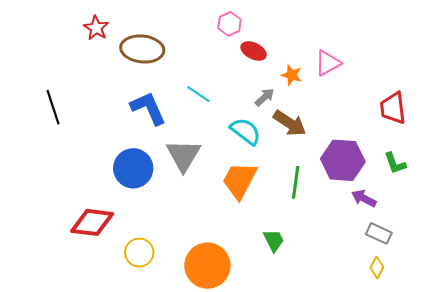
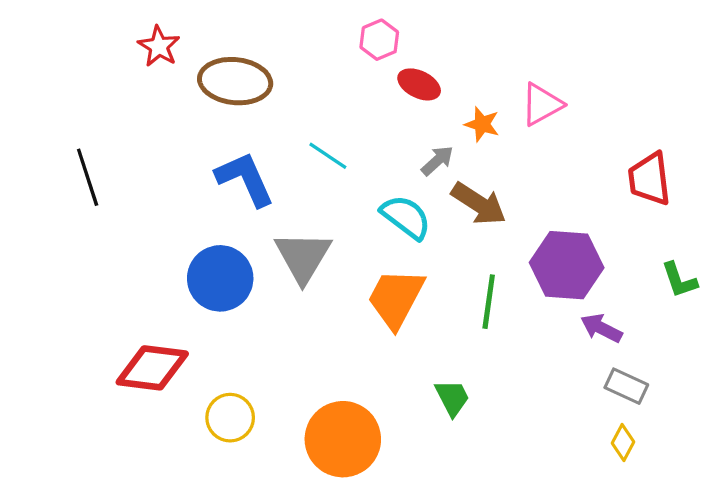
green L-shape: (395, 163) -> (679, 280), moved

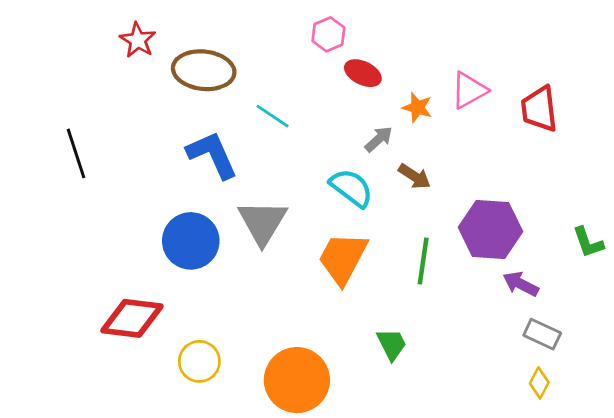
cyan line: (328, 156) -> (273, 116), moved
red trapezoid: (649, 179) -> (539, 109), moved
brown arrow: (479, 204) -> (415, 176), size x0.7

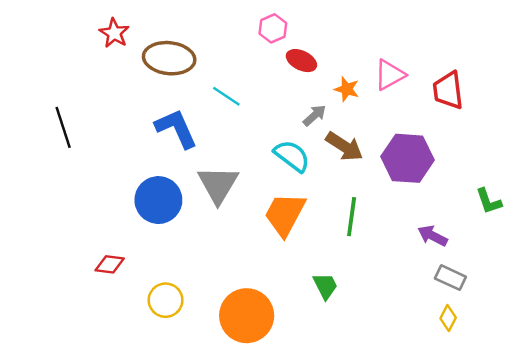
brown arrow: (415, 176) -> (344, 146), size x1.4
purple hexagon: (491, 229) -> (408, 158), moved
red diamond: (132, 318) -> (110, 264), size x0.6

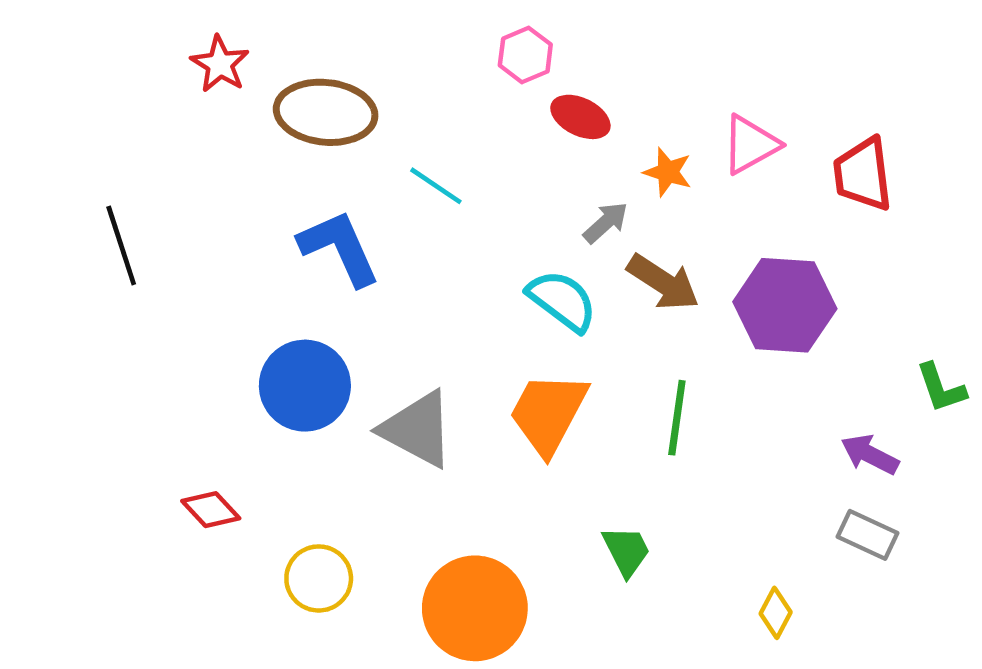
gray triangle: (218, 185) -> (417, 429), moved, turned -33
purple arrow: (433, 236) -> (870, 454), moved
red diamond: (110, 264) -> (211, 510), turned 40
yellow diamond: (448, 318) -> (776, 613), moved

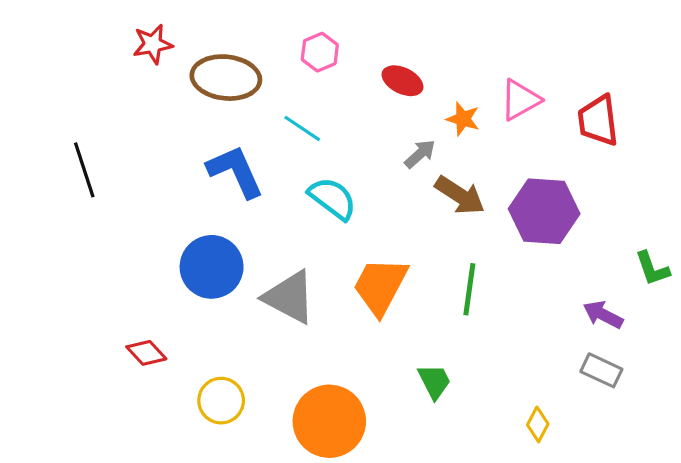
pink hexagon: (525, 55) -> (320, 52), moved
red star: (220, 64) -> (153, 44), turned 30
cyan semicircle: (562, 301) -> (332, 198), moved

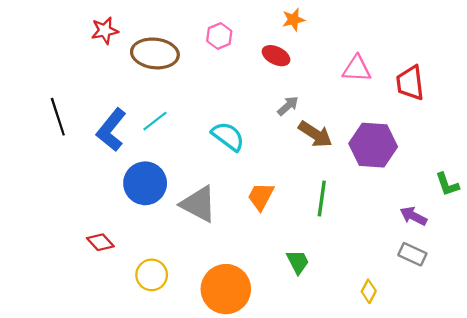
pink triangle: (520, 100) -> (357, 69), turned 32
orange star: (463, 119) -> (293, 20), moved, turned -30
cyan line: (302, 128) -> (155, 121), moved, turned -72
blue L-shape: (235, 171) -> (111, 130), moved, turned -117
orange trapezoid: (380, 286) -> (261, 196), size x0.7

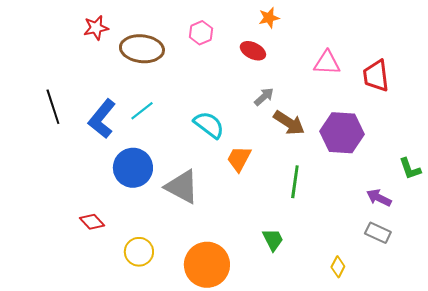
orange trapezoid: (261, 196) -> (239, 159), moved

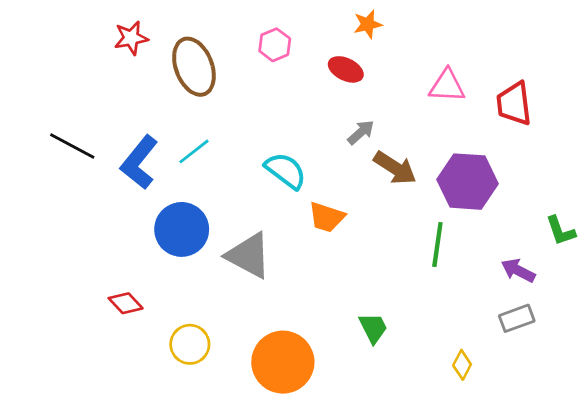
brown ellipse: (142, 49) -> (194, 67), turned 63
black line: (53, 107) -> (72, 146), turned -44
orange trapezoid: (239, 159) -> (327, 217), turned -100
green line: (295, 182) -> (437, 244), moved
gray rectangle: (378, 233) -> (517, 318), turned -45

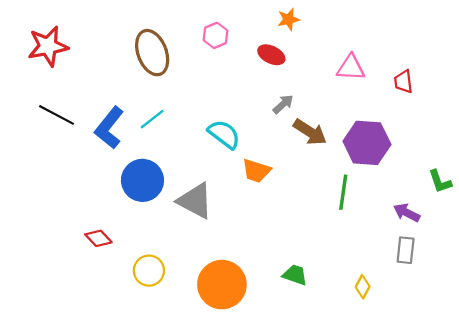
red star: (131, 38) -> (48, 46), moved, size x1.5
red trapezoid: (514, 104) -> (403, 82), size x0.7
gray rectangle: (517, 318) -> (406, 250), turned -64
green trapezoid: (373, 328) -> (295, 275), moved, turned -44

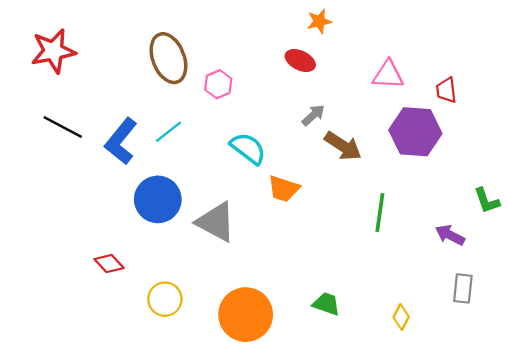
pink hexagon: (215, 35) -> (218, 84), moved
purple hexagon: (367, 143) -> (415, 132), moved
gray rectangle: (406, 250) -> (463, 288), moved

